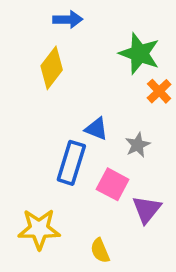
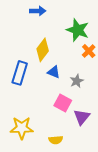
yellow diamond: (52, 68) -> (43, 50), moved
blue rectangle: (71, 163) -> (20, 73), moved
yellow semicircle: (100, 251) -> (56, 140), turned -72

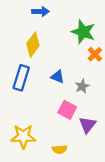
yellow diamond: (43, 50) -> (33, 45), moved

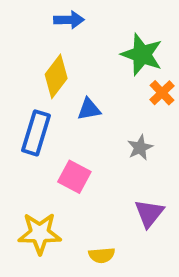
blue triangle: (58, 77) -> (89, 109), moved, turned -32
pink square: (67, 110) -> (74, 177), moved

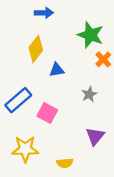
blue rectangle: (36, 133) -> (18, 100), moved, turned 32

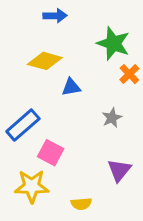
yellow diamond: (36, 49) -> (45, 61), turned 68
pink square: (47, 113) -> (51, 153), moved

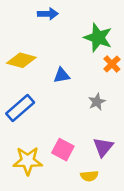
yellow diamond: (45, 61) -> (21, 60), moved
pink square: (51, 153) -> (63, 150), moved
yellow semicircle: (81, 204) -> (89, 176), moved

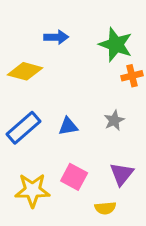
blue arrow: (48, 14) -> (56, 37), moved
orange cross: (112, 64) -> (132, 76), turned 30
blue triangle: (62, 75) -> (68, 126), moved

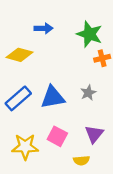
blue triangle: (68, 126) -> (53, 97), size x1.6

